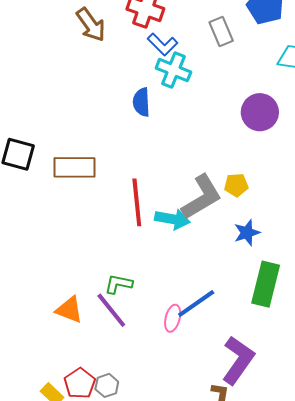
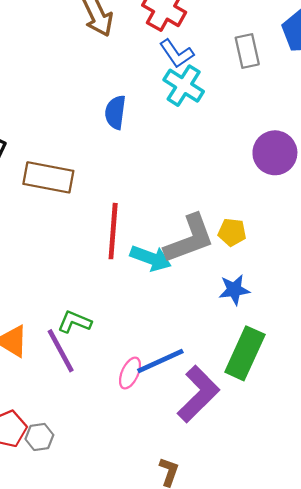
blue semicircle: (141, 102) -> (115, 112), moved
purple L-shape: (238, 360) -> (198, 394), moved

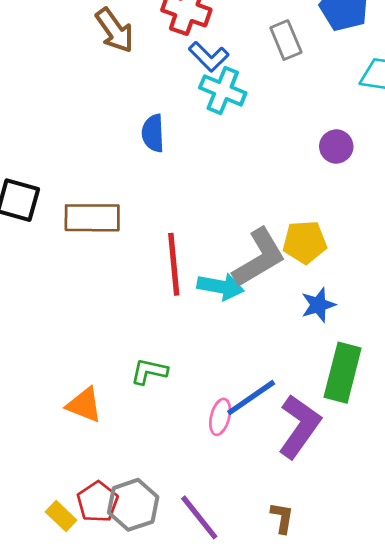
purple circle: (275, 153) -> (336, 146), size x0.7
yellow pentagon: (232, 232) -> (305, 242), size x1.4
purple line: (61, 351) -> (199, 517), moved
gray hexagon: (39, 437) -> (133, 505), size x1.6

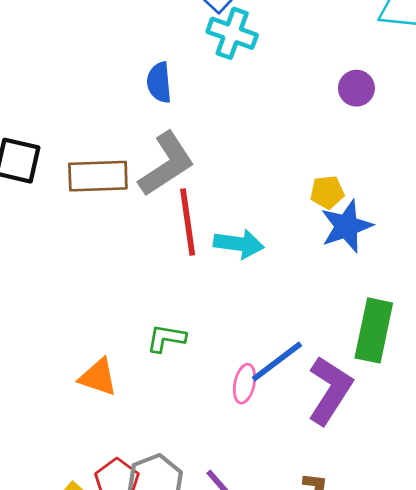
yellow pentagon: (305, 242) -> (327, 192), size x0.7
gray L-shape: (259, 258) -> (166, 164), moved
blue star: (318, 305) -> (346, 226), moved, size x1.4

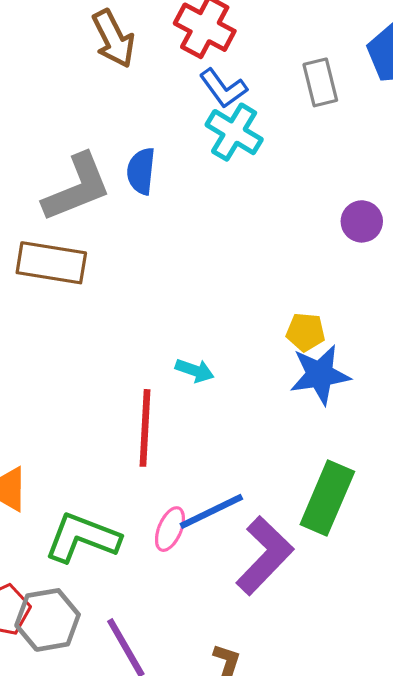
gray L-shape: (166, 164) -> (77, 188), moved
red line: (188, 222) -> (145, 428), moved
cyan arrow: (239, 244) -> (195, 370), size x0.7
green L-shape: (166, 338) -> (82, 538), moved, size x1.6

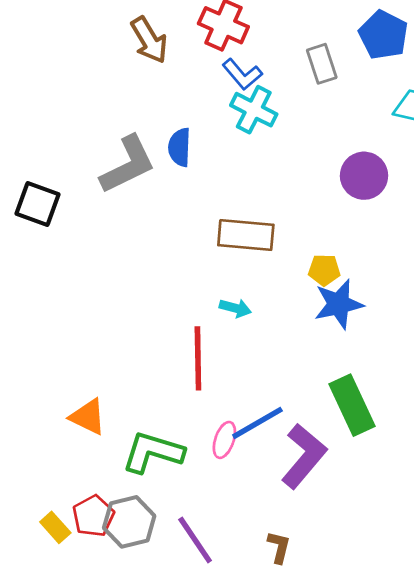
purple circle: (362, 221) -> (364, 176), size x1.4
brown rectangle: (51, 263) -> (246, 235), moved
green rectangle: (327, 498) -> (352, 405), turned -44

